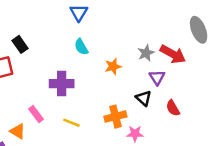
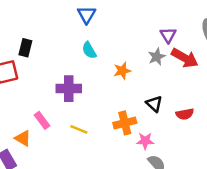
black rectangle: (20, 44) -> (25, 48), turned 49
purple triangle: (157, 77) -> (168, 35), moved
red semicircle: (173, 108) -> (185, 114), turned -70

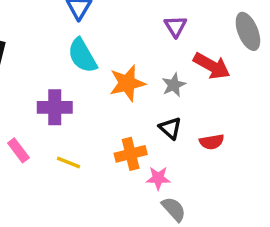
purple triangle: (168, 35) -> (175, 26), moved
cyan semicircle: (89, 50) -> (82, 56), size x1.5
gray star: (157, 57) -> (174, 85), moved
orange star: (122, 71) -> (127, 83), size x1.5

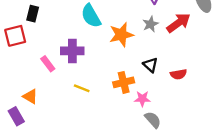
red arrow: (212, 66) -> (178, 23), turned -65
gray star: (174, 85) -> (150, 24), moved
pink rectangle: (18, 150) -> (48, 64), moved

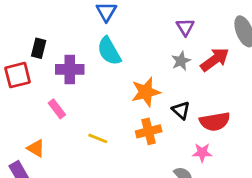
orange star: (121, 35) -> (146, 92), moved
purple cross: (72, 51) -> (70, 69), moved
red semicircle: (178, 74) -> (215, 122), size x1.5
pink star: (142, 99) -> (202, 153), moved

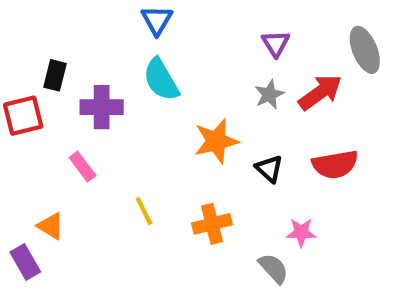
red semicircle: (215, 122) -> (335, 164), moved
orange cross: (149, 131) -> (212, 224), moved
yellow line: (98, 138) -> (144, 211), turned 42

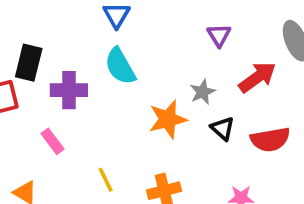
black rectangle: (55, 75) -> (29, 63), size x1.4
gray star: (269, 94) -> (203, 92), moved
black triangle: (269, 169) -> (223, 128), moved

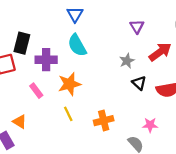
orange star: (168, 119) -> (69, 84), moved

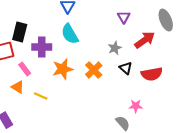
pink rectangle: (36, 91) -> (25, 69), moved
yellow line: (68, 114) -> (41, 96), moved, turned -40
orange cross: (104, 121) -> (94, 70), moved, turned -30
orange triangle: (20, 122) -> (18, 87), moved

